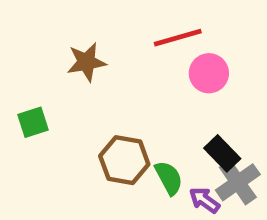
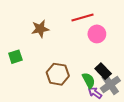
green semicircle: (169, 178) -> (89, 80), moved

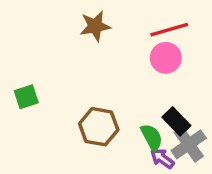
red line: (82, 17) -> (169, 30), moved
brown star: (40, 29) -> (95, 26), moved

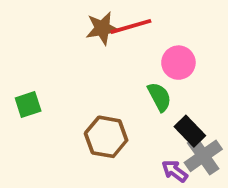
red line: (169, 30) -> (131, 26), moved
green semicircle: (152, 137) -> (159, 97), moved

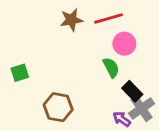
red line: (131, 26) -> (108, 19), moved
brown hexagon: (106, 137) -> (58, 107), moved

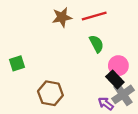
pink circle: (124, 44) -> (118, 66), moved
green semicircle: (111, 67) -> (96, 44), moved

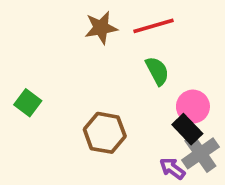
green square: (17, 63) -> (28, 103), turned -35
brown hexagon: (50, 93) -> (105, 133), moved

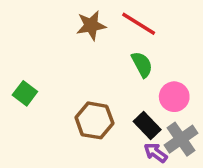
red line: (154, 26) -> (139, 24), turned 48
black rectangle: (187, 129) -> (147, 126), moved

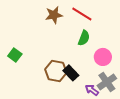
green semicircle: (142, 64) -> (84, 38), turned 49
black rectangle: (147, 126) -> (71, 73), moved

